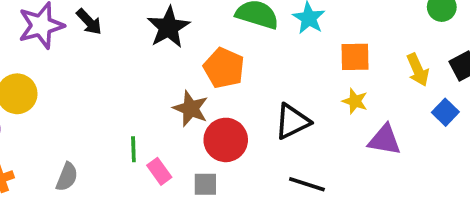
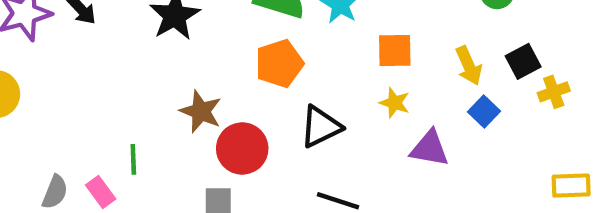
orange pentagon: (224, 68) -> (279, 64), moved, turned 30
blue square: (445, 112) -> (484, 111), moved
pink rectangle: (159, 171) -> (101, 192), moved

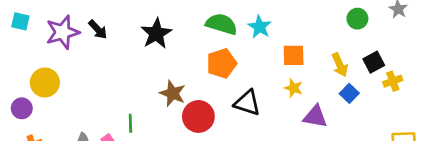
black triangle: (321, 127) -> (247, 103), turned 44

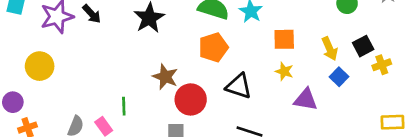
purple circle: (22, 108) -> (13, 102), moved

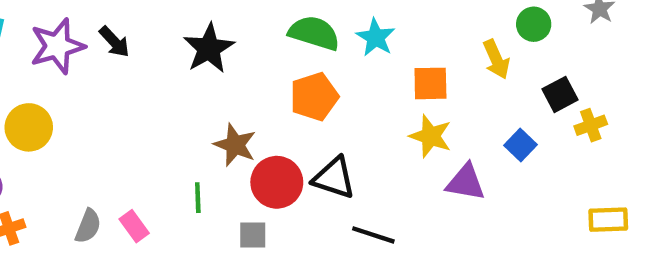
yellow arrow: (330, 49) -> (496, 59), moved
yellow star: (284, 71) -> (430, 136), size x1.4
black triangle: (239, 86) -> (334, 178), moved
green line: (124, 106) -> (198, 198), moved

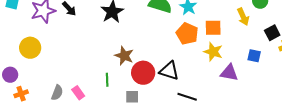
orange pentagon: (314, 97) -> (187, 34), moved, turned -30
blue square: (520, 145) -> (254, 56), turned -32

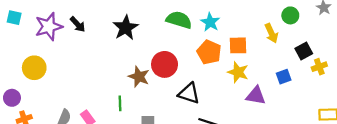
blue square: (254, 56) -> (284, 77), turned -32
red circle: (143, 73) -> (165, 64), moved

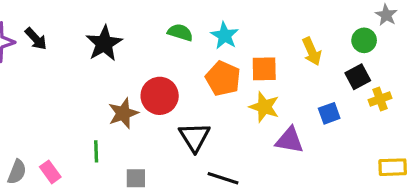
green circle: (290, 15) -> (364, 40), moved
green semicircle: (179, 20) -> (180, 32), size x0.7
brown star: (139, 77) -> (123, 113), turned 30
black triangle: (189, 93) -> (194, 137), turned 40

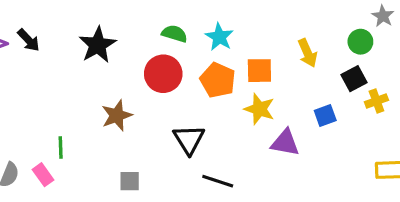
red circle: (160, 96) -> (163, 74), moved
green line: (96, 151) -> (61, 147), moved

